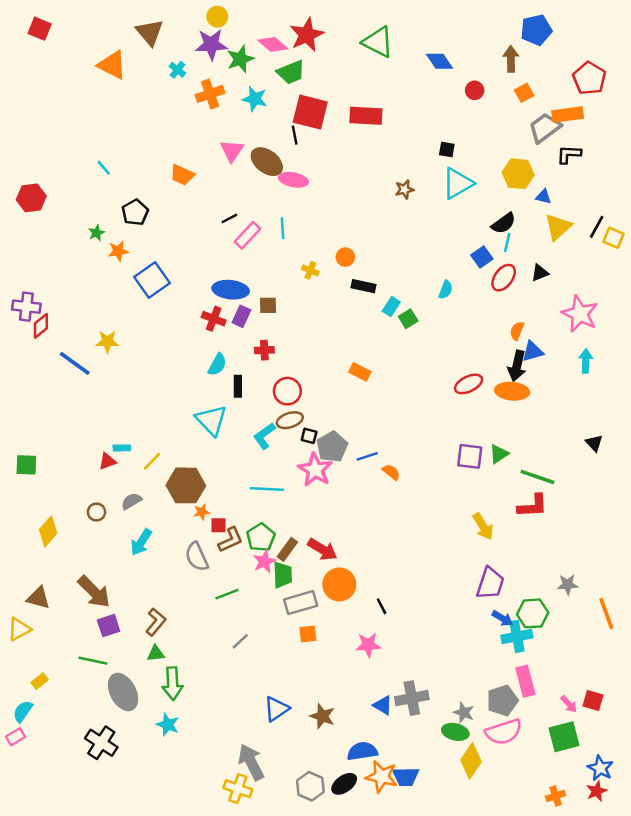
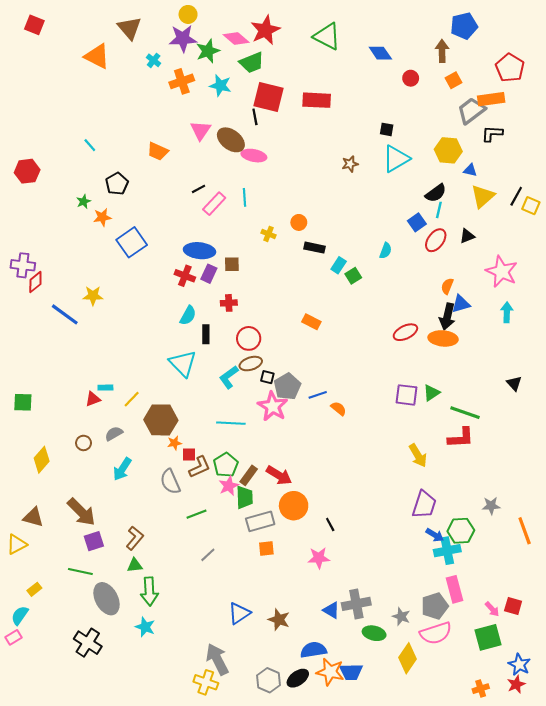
green ellipse: (455, 732) -> (374, 633), moved

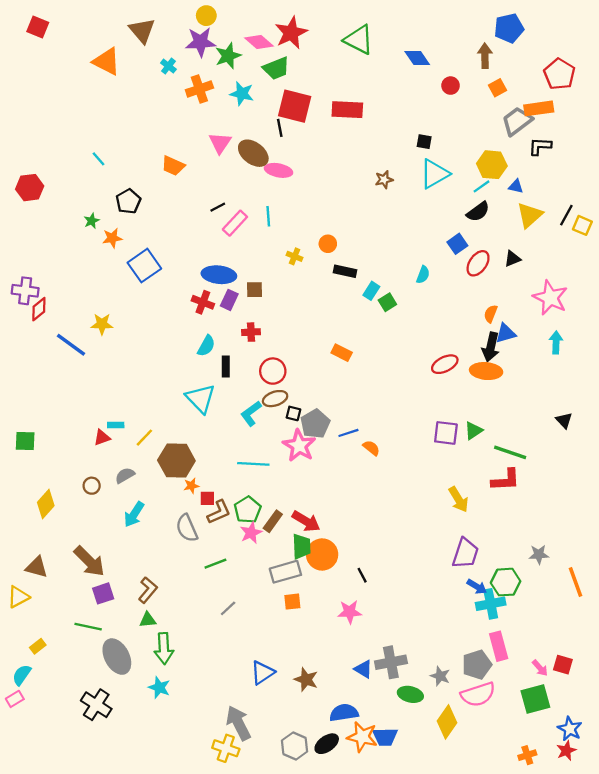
cyan line: (439, 210) -> (481, 186), moved, turned 42
green trapezoid: (244, 497) -> (301, 546), moved

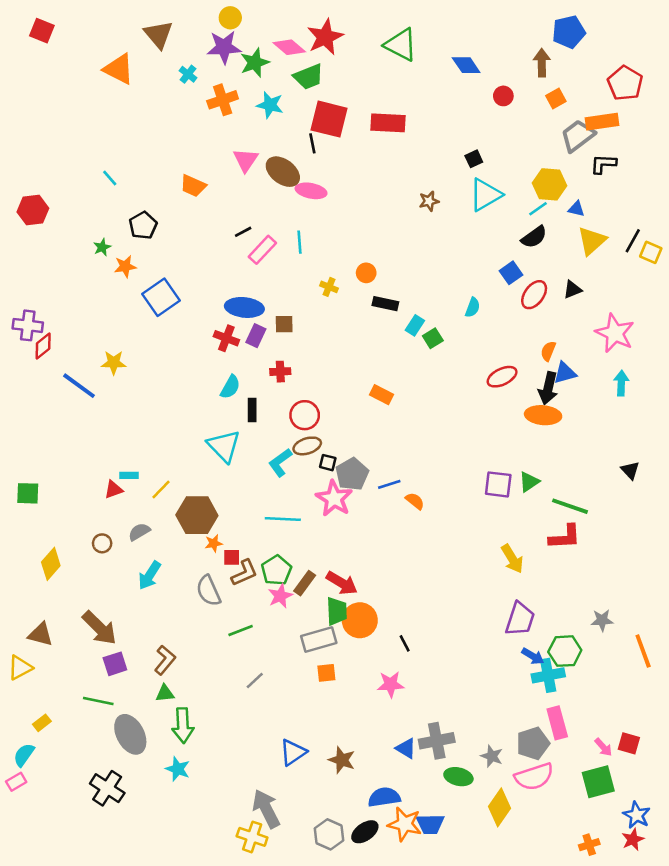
black square: (424, 142) -> (474, 159), turned -35
red ellipse: (445, 364) -> (502, 377), moved

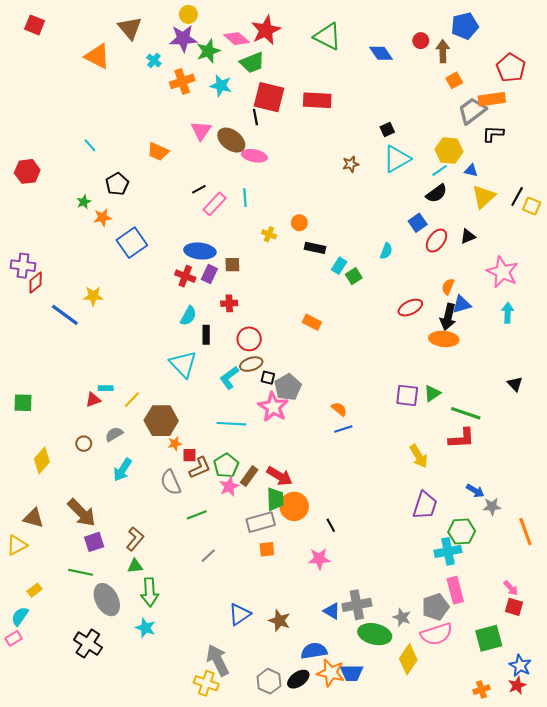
red circle: (503, 96) -> (421, 41), moved
blue line: (389, 484) -> (343, 429), moved
blue arrow: (533, 656) -> (475, 491), moved
pink arrow: (603, 747) -> (511, 588), moved
green ellipse: (458, 777) -> (375, 634), size x1.4

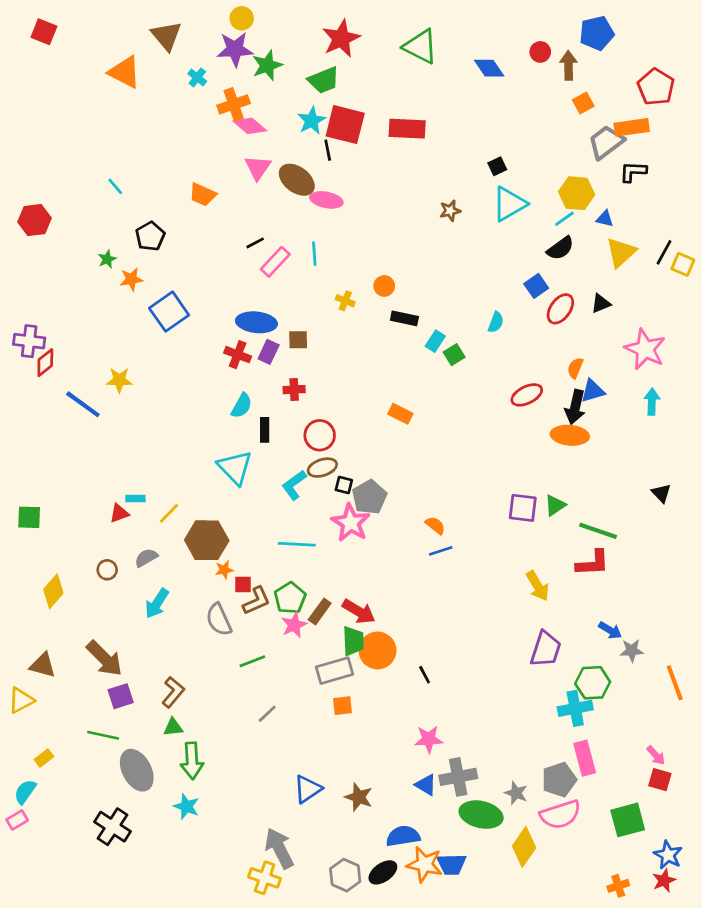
pink diamond: (237, 39) -> (250, 126), moved
cyan star: (221, 86) -> (312, 121), moved, turned 30
pink star: (319, 559) -> (429, 739), moved

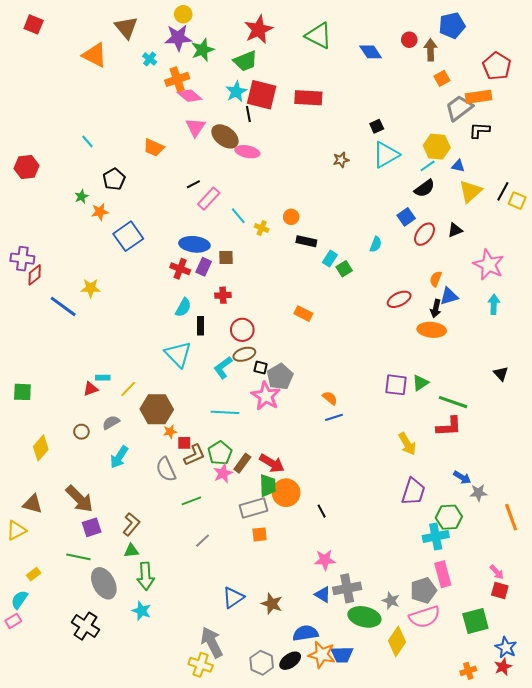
cyan line: (314, 254) -> (238, 216), moved, turned -36
black arrow: (575, 407) -> (436, 308), size x0.7

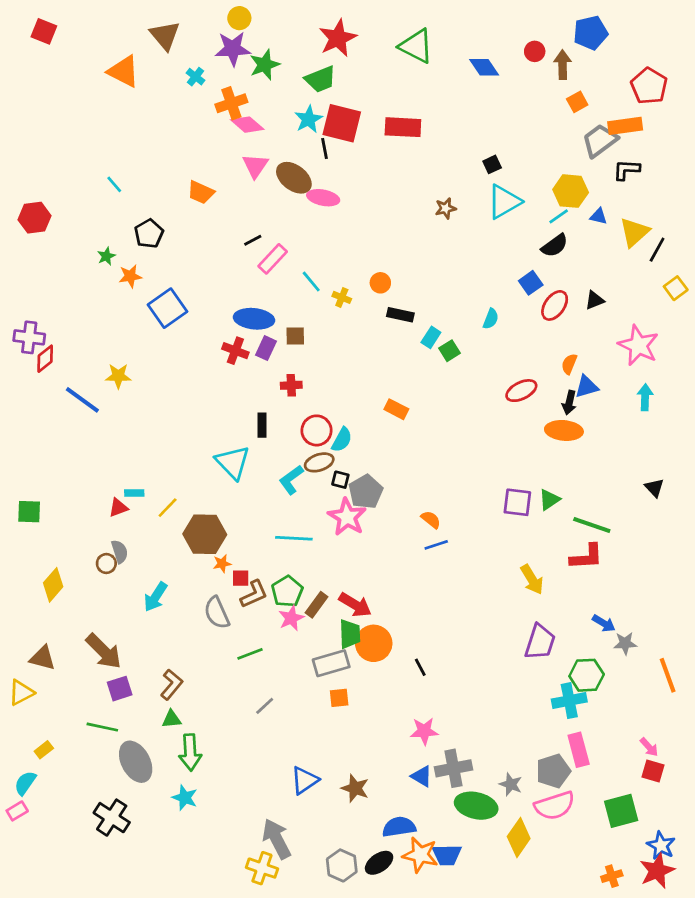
yellow triangle: (470, 191) -> (634, 232), moved
yellow square: (517, 201) -> (676, 288), moved, turned 30
cyan semicircle: (183, 307) -> (342, 440), moved
gray semicircle: (111, 422) -> (120, 552), moved, turned 102
red star: (503, 667) -> (657, 871), size x1.5

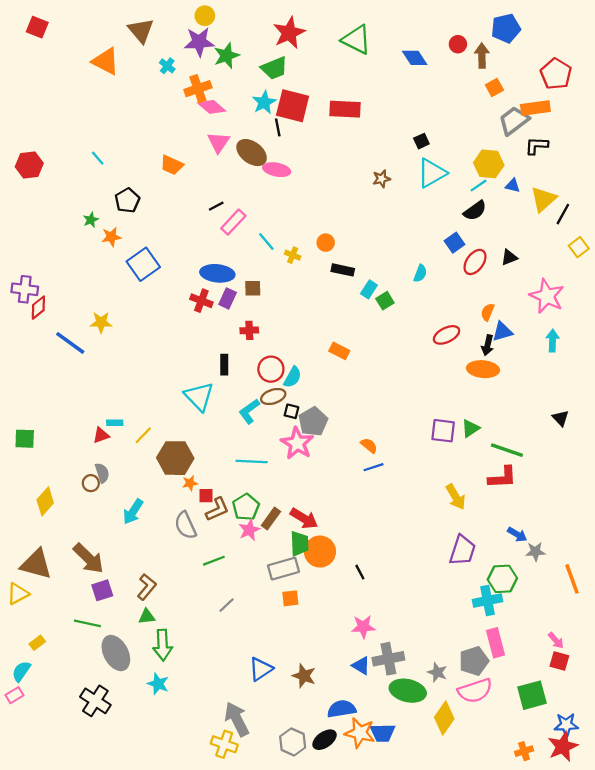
red hexagon: (35, 218) -> (29, 165), moved
brown triangle: (42, 658) -> (36, 564), size x1.4
blue star: (661, 846) -> (566, 725), turned -30

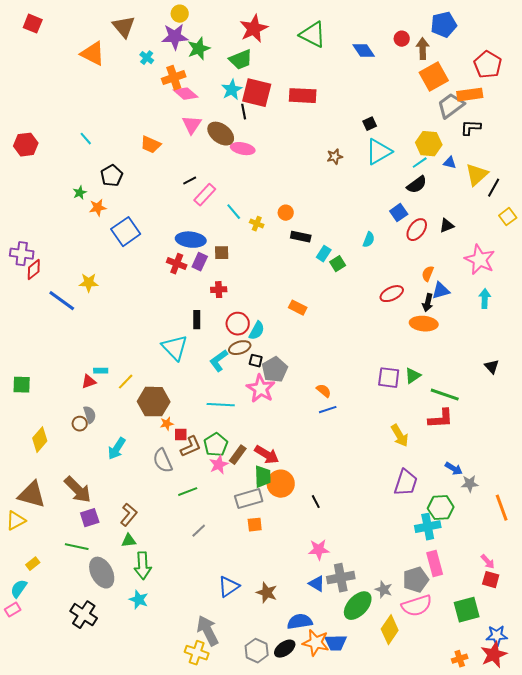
orange square: (494, 88) -> (434, 77), size x1.8
green ellipse: (408, 691) -> (358, 606), turned -60

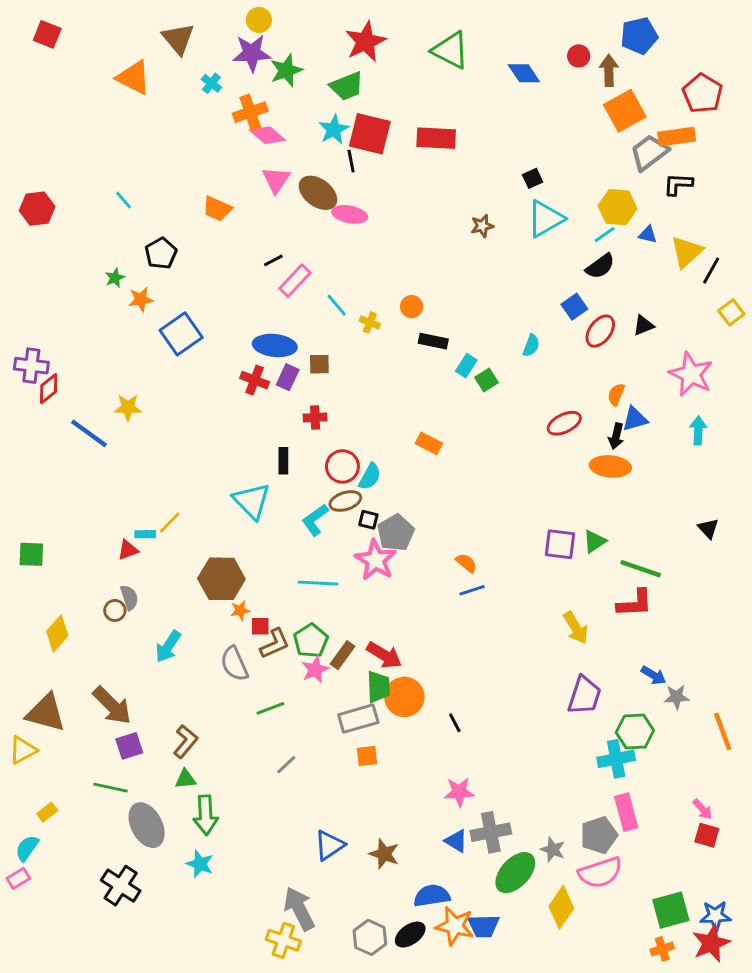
yellow line: (126, 382) -> (170, 523), moved
green square: (467, 610) -> (671, 910), moved

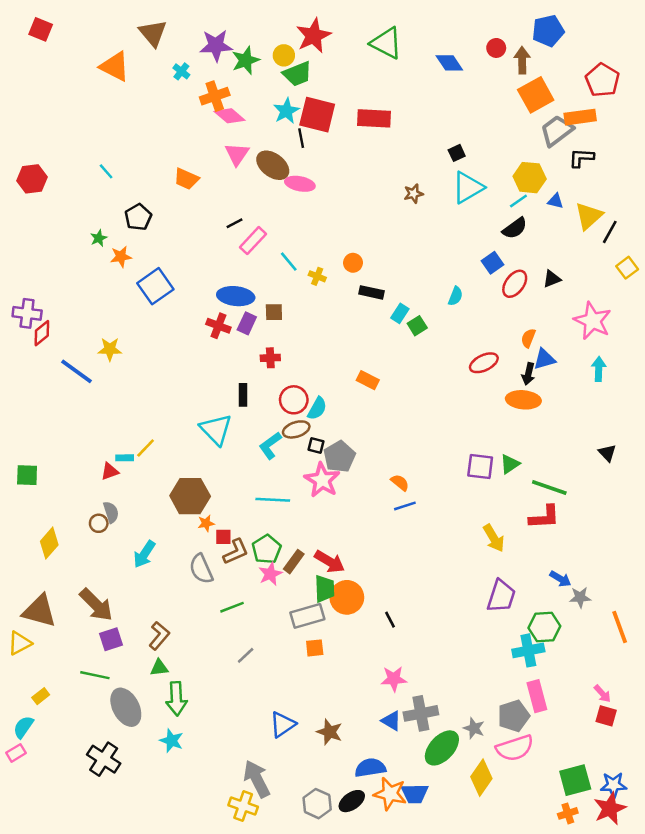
yellow circle: (259, 20) -> (284, 55), moved

